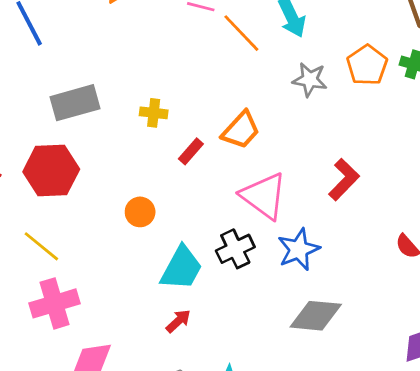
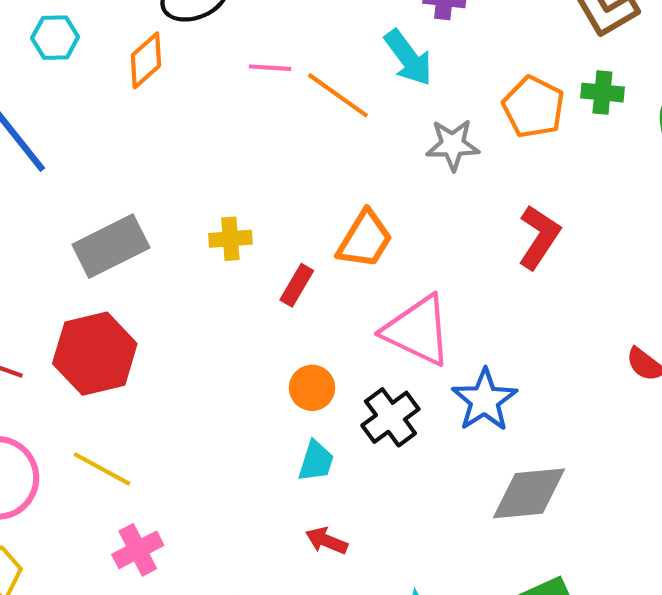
red L-shape: (344, 180) -> (539, 237), moved
orange circle: (140, 212) -> (312, 388), moved
cyan trapezoid: (181, 268) -> (316, 461), size x0.6
pink cross: (55, 303) -> (138, 550), size x0.7
red arrow: (178, 321) -> (327, 541), turned -104

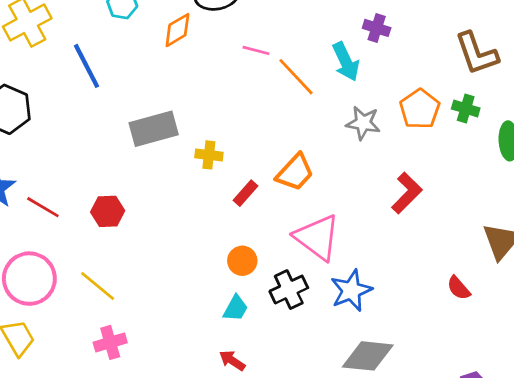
gray rectangle: (111, 246) -> (154, 129), moved
red hexagon: (95, 354) -> (108, 211), size x0.6

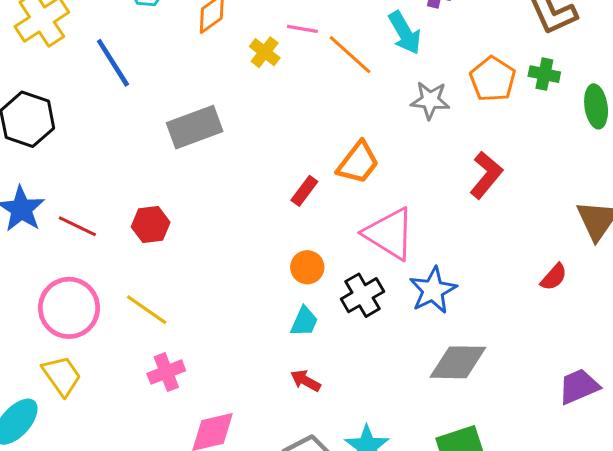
yellow cross: (209, 155) -> (265, 52), moved, turned 36
red semicircle: (459, 288) -> (554, 277), turned -92

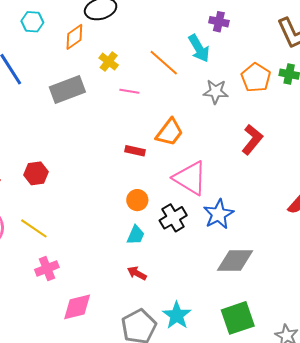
pink line: (302, 29) -> (129, 91), moved
gray rectangle: (195, 127) -> (67, 90), moved
red rectangle: (304, 191) -> (135, 151), turned 66

